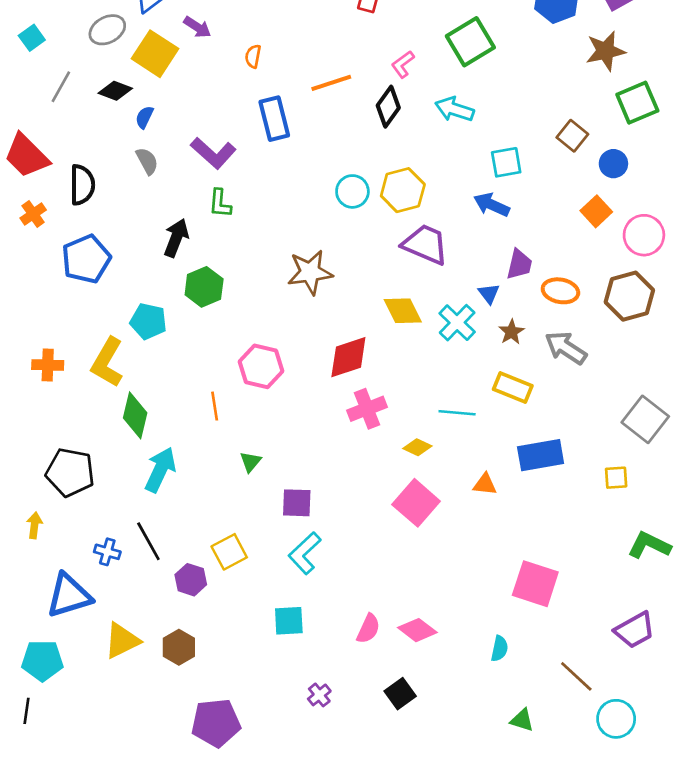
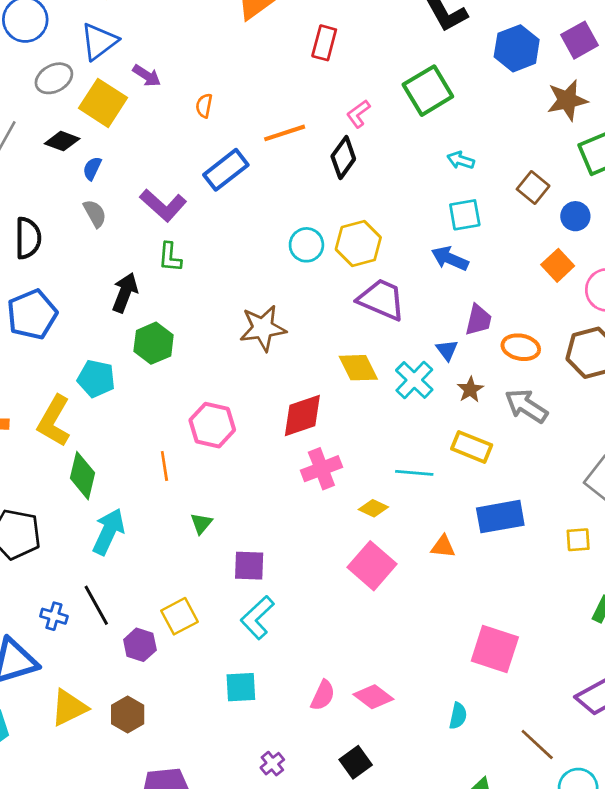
cyan arrow: (454, 109) -> (461, 160), moved, size x0.7
blue rectangle: (274, 119) -> (226, 170), turned 66

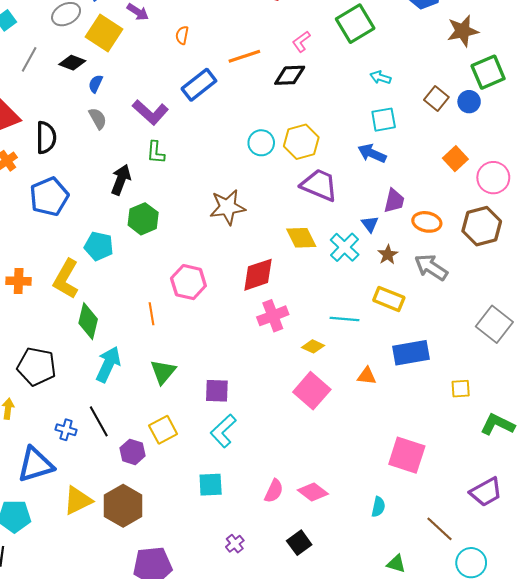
black diamond: (343, 157) -> (290, 75), turned 52
blue circle: (575, 216) -> (469, 102), moved
green triangle: (201, 523) -> (163, 372), moved, size x1.5
yellow square: (578, 540) -> (461, 389), moved
brown hexagon: (128, 714) -> (123, 506), size x1.5

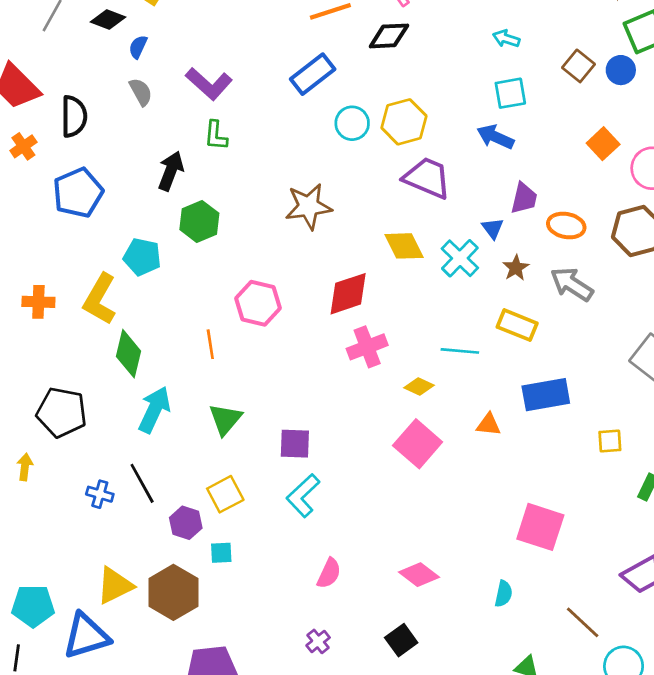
blue rectangle: (199, 85) -> (313, 74), moved
blue triangle: (35, 465) -> (86, 636), moved
cyan square: (211, 485) -> (221, 553), moved, size x0.7
pink semicircle: (274, 491) -> (329, 573), moved

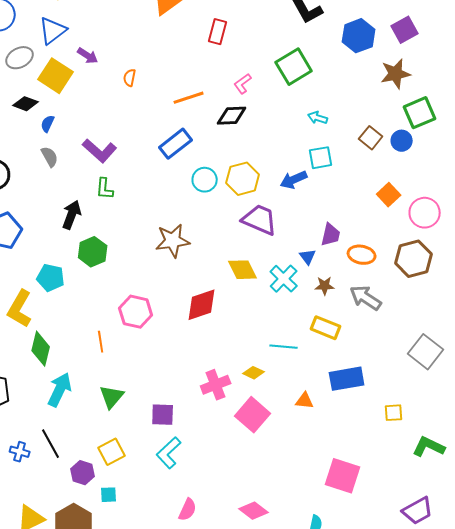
blue arrow: (495, 137) -> (294, 180), moved, turned -48
brown star: (516, 268) -> (325, 286), turned 30
pink cross: (367, 347) -> (216, 385), moved

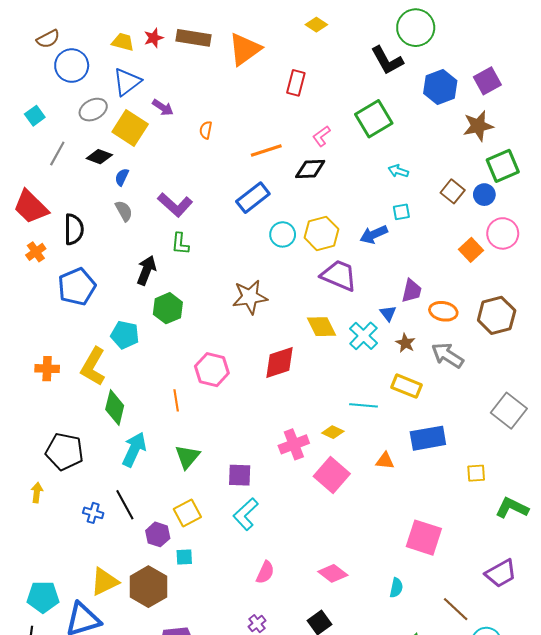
cyan square: (321, 158) -> (401, 212), size x0.7
pink circle: (425, 213) -> (503, 233), moved
brown star: (325, 286) -> (405, 343), turned 30

